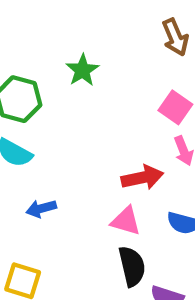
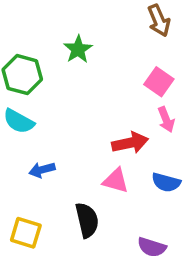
black semicircle: (132, 266) -> (87, 220), moved

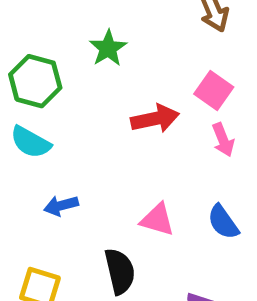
red arrow: (130, 143) -> (155, 119), moved
blue semicircle: (166, 182) -> (223, 222), turned 40

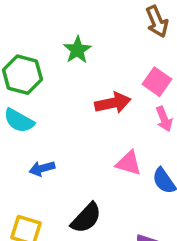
pink triangle: (157, 220) -> (129, 163), moved
black semicircle: (120, 271) -> (86, 218), turned 56

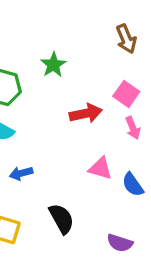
black semicircle: (86, 218) -> (62, 219), turned -72

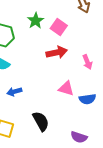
pink square: (126, 94) -> (59, 27), moved
blue semicircle: (133, 185) -> (87, 99), turned -63

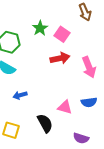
pink arrow: (87, 62) -> (89, 67), size x1.5
pink triangle: (66, 88) -> (65, 107), moved

